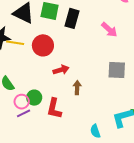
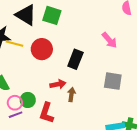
black rectangle: (72, 18) -> (75, 59), moved
red arrow: (61, 70) -> (58, 84), moved

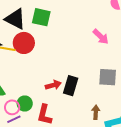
red circle: (42, 49) -> (24, 43), moved
black rectangle: (75, 59) -> (71, 86), moved
brown arrow: (72, 94) -> (96, 112), moved

